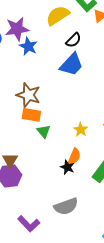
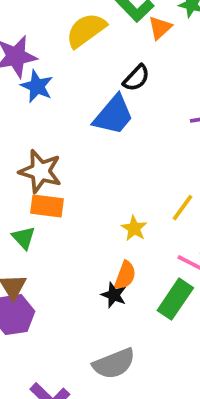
black semicircle: (74, 40) -> (136, 78), moved
green triangle: (44, 131) -> (24, 238), moved

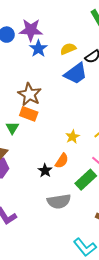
yellow semicircle: (86, 30) -> (68, 49), moved, size x0.7
black star: (114, 295) -> (45, 171), moved
gray semicircle: (114, 364) -> (59, 201), moved

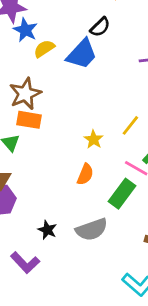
yellow semicircle: (68, 49) -> (44, 49), moved
brown star: (30, 94) -> (25, 94), turned 30
black star: (45, 171) -> (47, 230), moved

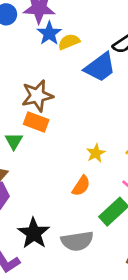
yellow semicircle: (44, 49) -> (69, 42), moved
black star: (47, 230) -> (34, 233), size x1.6

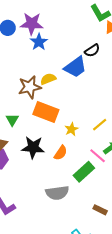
yellow semicircle: (69, 42) -> (48, 79), moved
orange rectangle: (36, 122) -> (46, 112), moved, size x1.4
black star: (34, 233) -> (33, 147), moved, turned -30

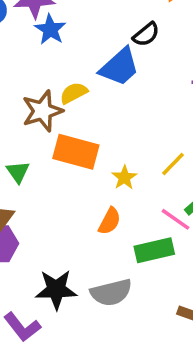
black star: (33, 147) -> (56, 290), moved
green rectangle: (84, 172) -> (154, 250), turned 35

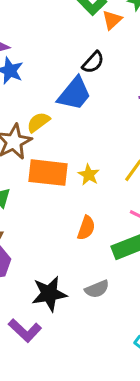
yellow star: (124, 177) -> (89, 175), moved
gray semicircle: (111, 292) -> (97, 289), size x0.7

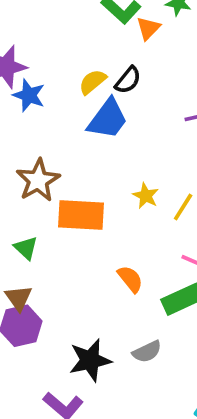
yellow semicircle: (38, 122) -> (93, 82), moved
yellow star: (89, 175) -> (146, 196), moved
orange semicircle: (86, 228) -> (130, 279), turned -55

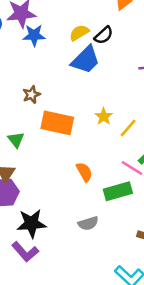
blue star: (29, 95) -> (34, 35), turned -30
brown star: (38, 180) -> (31, 95), size x0.6
black star: (90, 360) -> (31, 223), moved

